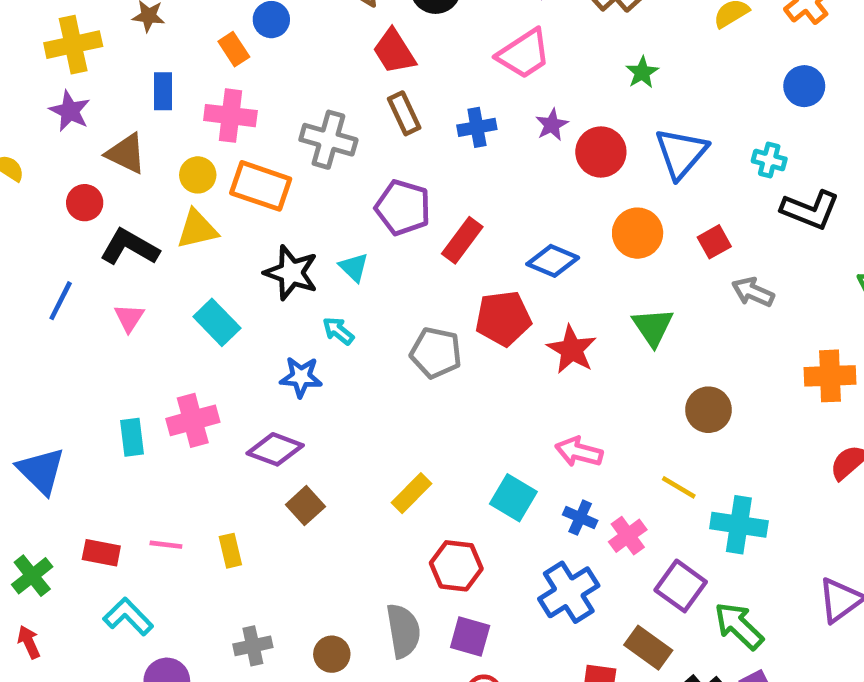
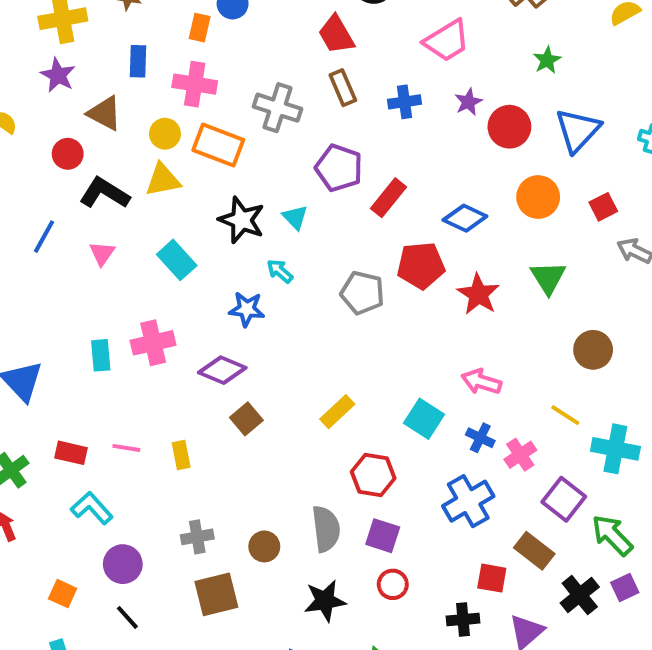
orange rectangle: (234, 49) -> (200, 28), turned 44

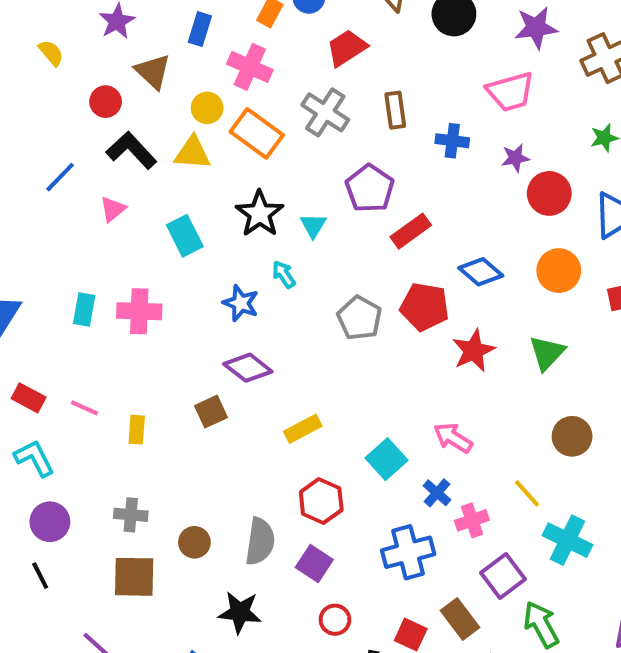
red trapezoid: (336, 35) -> (347, 48), moved, turned 72
purple diamond: (222, 370) -> (248, 368), moved
red circle: (393, 584) -> (335, 620), moved

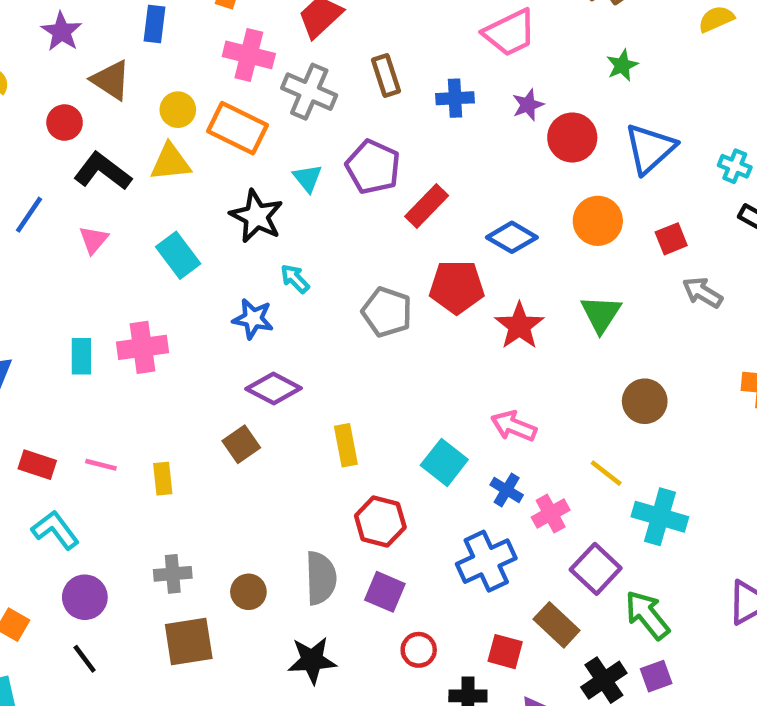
pink cross: (250, 67) -> (249, 55), moved
cyan triangle: (313, 225) -> (307, 178), moved
yellow rectangle: (303, 429) -> (346, 445), turned -63

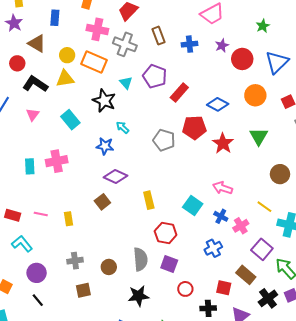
blue cross: (486, 561) -> (213, 248), size x0.7
brown square: (189, 642) -> (83, 290), size x0.7

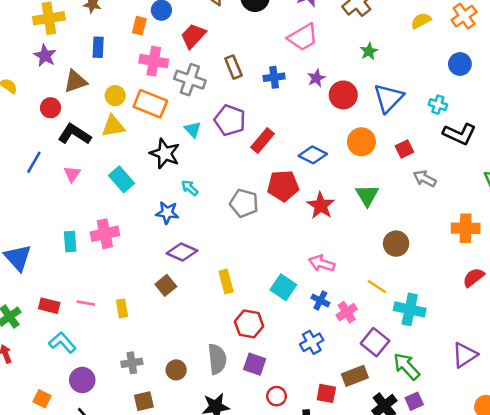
brown triangle: (37, 44) -> (75, 81), turned -48
brown rectangle: (246, 275) -> (355, 376), turned -60

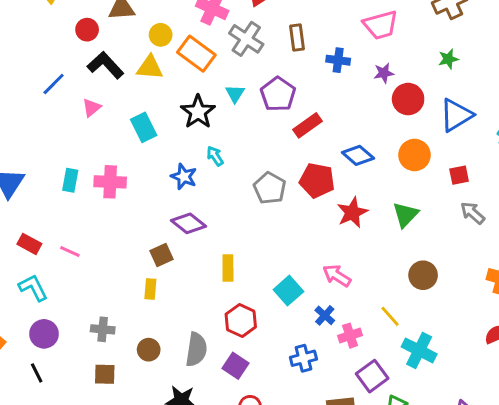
yellow rectangle: (122, 308) -> (150, 289), moved

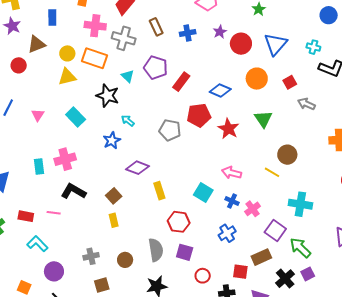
black L-shape: (105, 65) -> (73, 191), moved
blue star: (184, 177) -> (112, 140), turned -30
purple diamond: (189, 223) -> (137, 168), moved
yellow line: (390, 316) -> (272, 172), moved

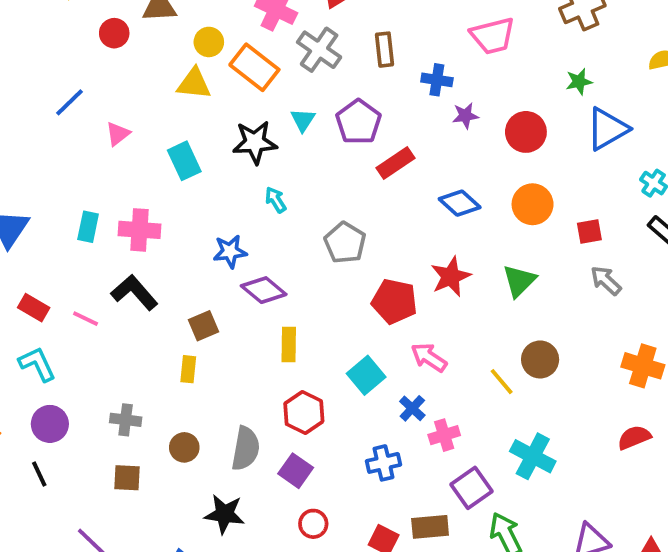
purple star: (220, 32) -> (465, 116), moved
blue triangle: (275, 44) -> (607, 129), moved
black star: (108, 96) -> (255, 142), turned 30
red pentagon: (199, 115) -> (394, 301), moved
blue star: (112, 140) -> (230, 251), moved

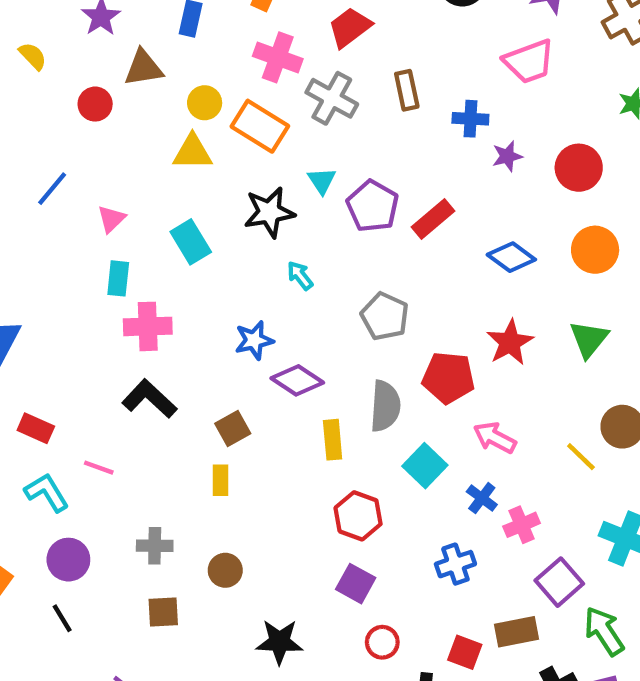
purple pentagon: (358, 122) -> (373, 206), moved
cyan rectangle: (88, 227) -> (118, 278), moved
pink line: (86, 319) -> (99, 468), moved
gray semicircle: (246, 448) -> (385, 406), moved

